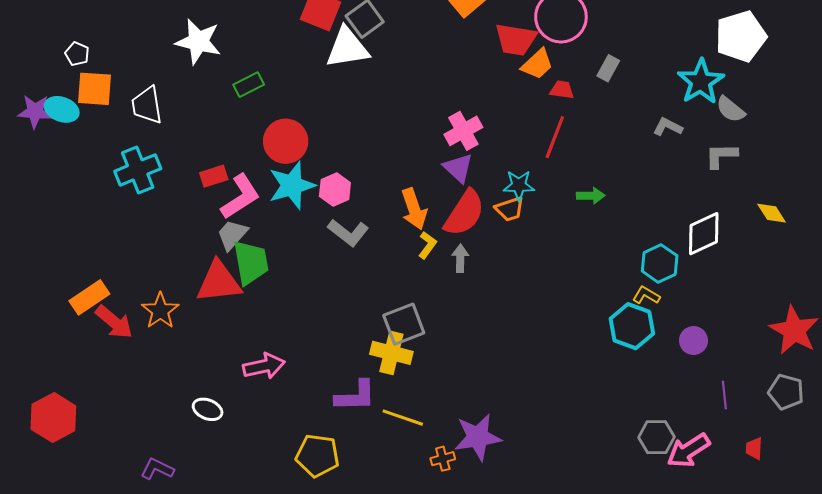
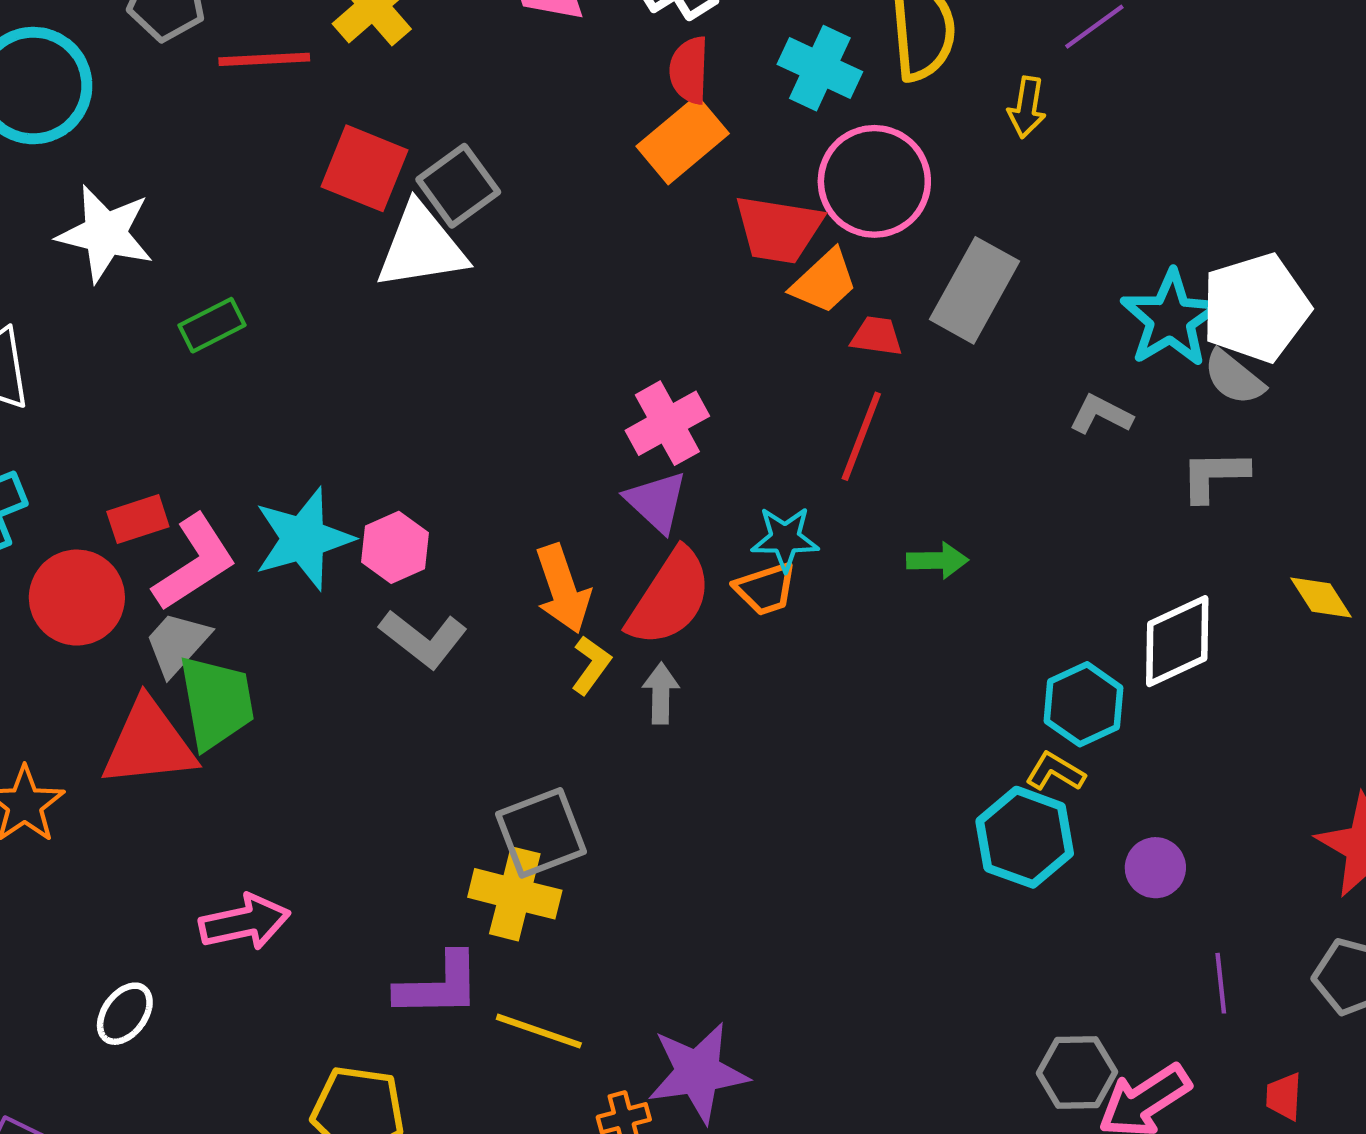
white pentagon: (741, 36) -> (1256, 308), moved
gray rectangle: (608, 68) -> (975, 290), size x1.8
red circle: (286, 141) -> (77, 598), moved
white ellipse: (208, 409) -> (125, 1014), turned -76

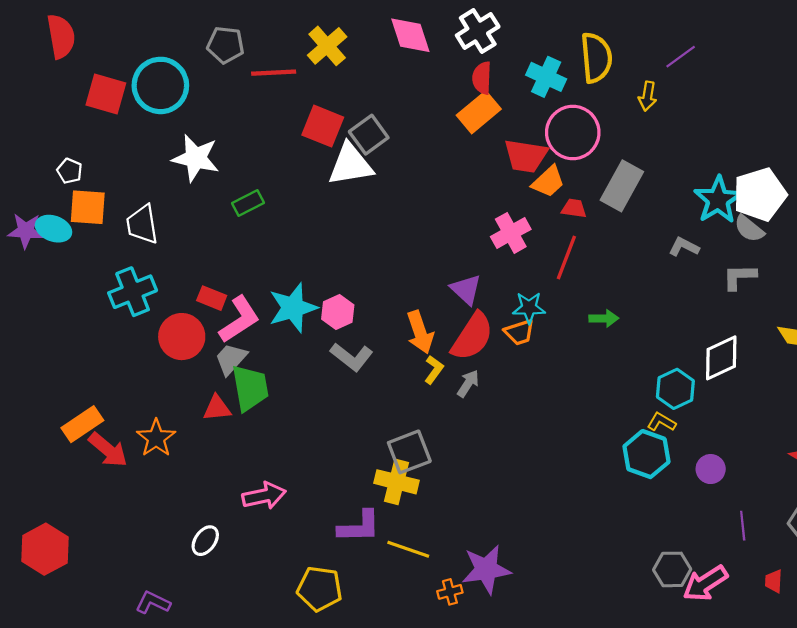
pink cross: (667, 423) -> (511, 233), moved
red rectangle: (138, 519) -> (212, 298), turned 40
gray arrow: (661, 693) -> (468, 384), turned 32
red triangle: (149, 744) -> (217, 408), size x0.6

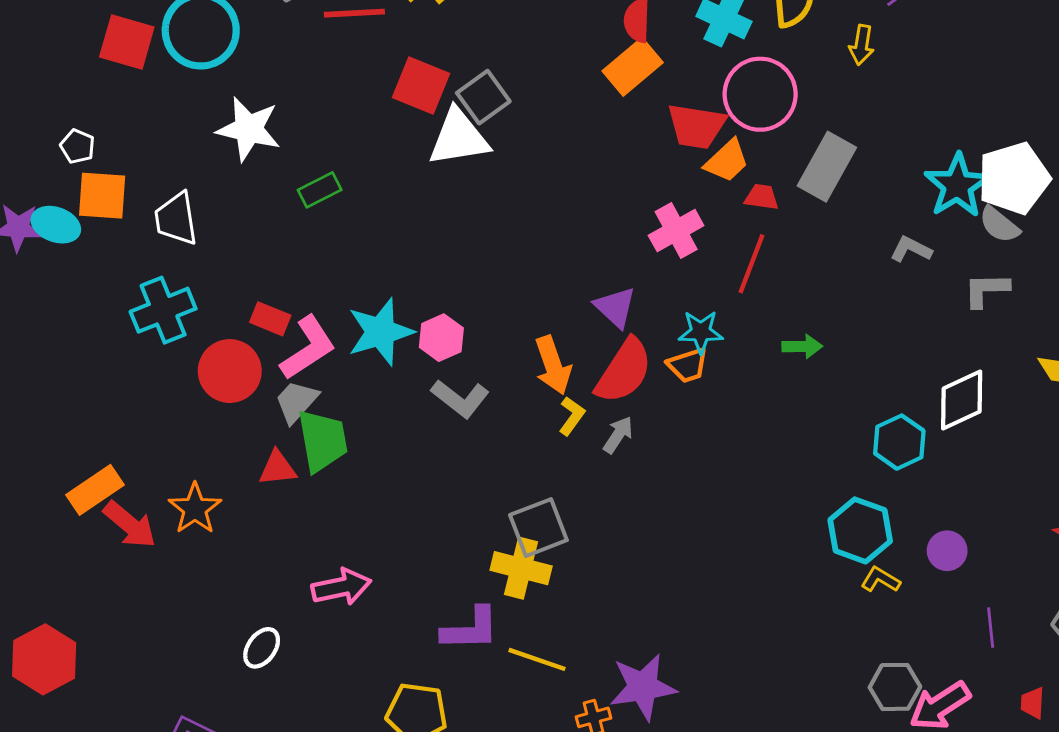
yellow L-shape: (661, 422) -> (880, 580), moved

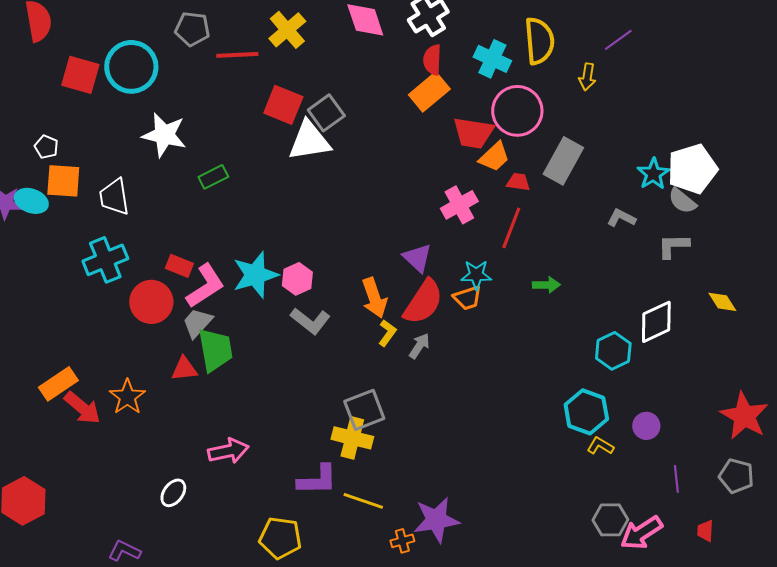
cyan star: (957, 186) -> (653, 174), size x0.7

